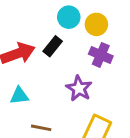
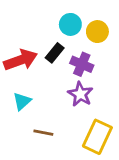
purple cross: (101, 55) -> (82, 64), moved
cyan triangle: (19, 96) -> (22, 101), turned -36

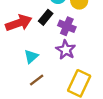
cyan triangle: (22, 101) -> (31, 56), moved
brown line: (43, 133) -> (37, 80), turned -48

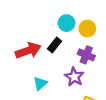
purple cross: (67, 26) -> (86, 55), moved

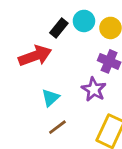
black rectangle: (54, 45) -> (59, 28), moved

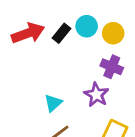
red arrow: (35, 56) -> (28, 33), moved

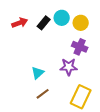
red arrow: (28, 33) -> (20, 23), size x0.7
purple star: (96, 95) -> (69, 67), turned -30

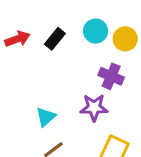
cyan circle: (62, 18) -> (96, 31), moved
yellow circle: (81, 23) -> (125, 39), moved

